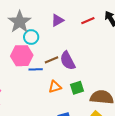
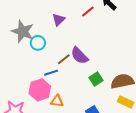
pink hexagon: (22, 56) -> (40, 90), moved
orange triangle: (55, 87) -> (57, 101), moved, turned 40

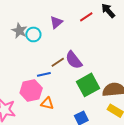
gray star: (23, 31) -> (19, 31), size x0.7
cyan circle: (38, 43) -> (33, 34), moved
green square: (96, 79) -> (88, 85), size x1.6

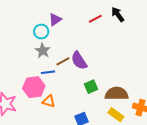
purple triangle: (56, 22) -> (55, 20), moved
gray star: (19, 31) -> (43, 51), moved
green square: (88, 85) -> (91, 87), size x0.6

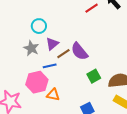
purple triangle: (55, 20) -> (52, 44), moved
gray star: (43, 51) -> (31, 48), moved

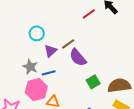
gray star: (31, 48) -> (30, 67), moved
brown line: (63, 54) -> (68, 44), moved

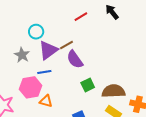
red line: (89, 14) -> (81, 17), moved
purple triangle: (51, 51) -> (48, 50), size x1.5
gray star: (30, 67) -> (22, 55), moved

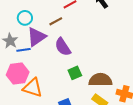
brown line: (67, 45) -> (56, 21), moved
blue line: (44, 72) -> (23, 50), moved
orange triangle: (46, 101) -> (33, 88), size x1.5

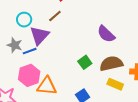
purple semicircle: (63, 47) -> (106, 34), moved

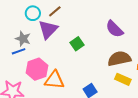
brown line: (55, 16) -> (55, 11), moved
blue line: (30, 51) -> (19, 51), moved
green square: (85, 62) -> (77, 44), moved

